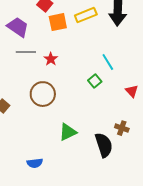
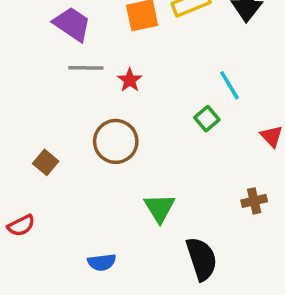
brown cross: (122, 128) -> (254, 201), turned -32
green triangle: (68, 132) -> (160, 208), turned -36
black semicircle: (104, 145) -> (202, 259), moved

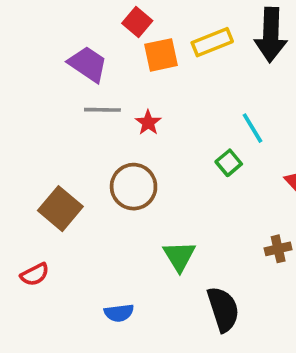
brown square: (46, 162) -> (60, 209), size x1.6

